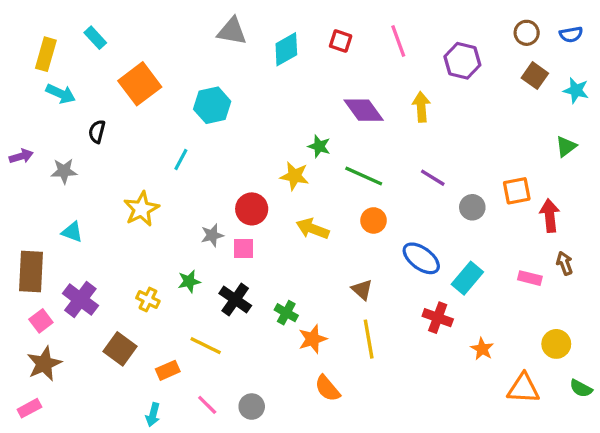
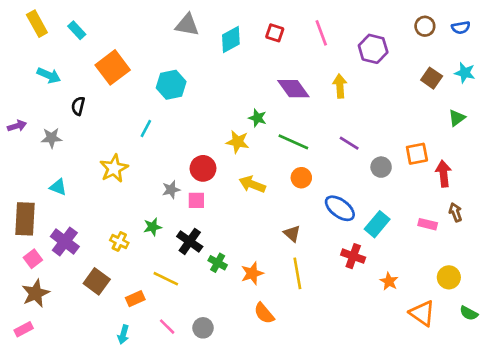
yellow rectangle: (46, 54) -> (37, 24), moved, turned -45
brown square: (535, 76) -> (432, 78), moved
green cross: (286, 313) -> (218, 263), moved
orange triangle: (523, 388) -> (422, 313), turned 32

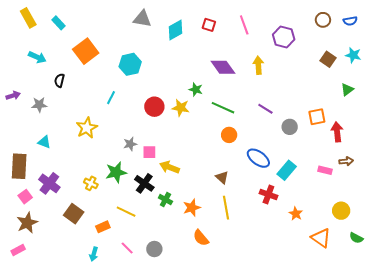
red circle: (203, 168) -> (154, 107), moved
yellow arrow: (252, 184) -> (170, 167), moved
brown arrow: (455, 212) -> (346, 161), turned 104
green star: (153, 227) -> (116, 172), size x1.5

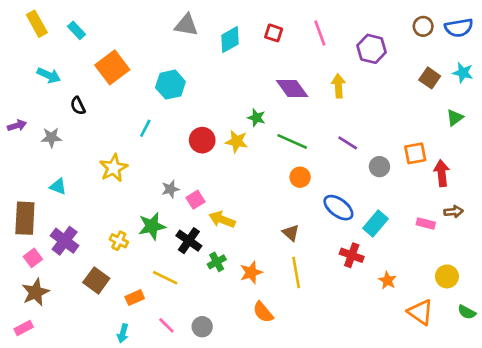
blue semicircle: (350, 21) -> (459, 28), size x1.5
black semicircle: (59, 80) -> (78, 106), turned -40
pink square: (149, 152) -> (196, 200), turned -32
green cross: (165, 200) -> (217, 262), turned 32

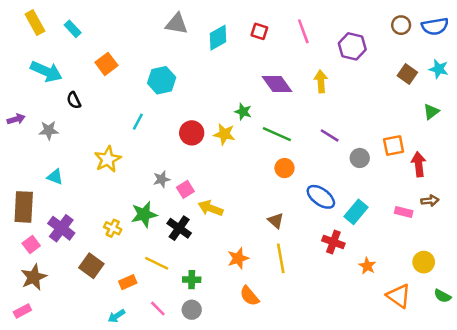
orange square: (112, 67) -> (106, 64), size x0.7
cyan arrow: (49, 75) -> (46, 71), size x1.4
green cross: (217, 262) -> (192, 280), moved, turned 30
cyan arrow: (123, 333) -> (116, 316), turned 42

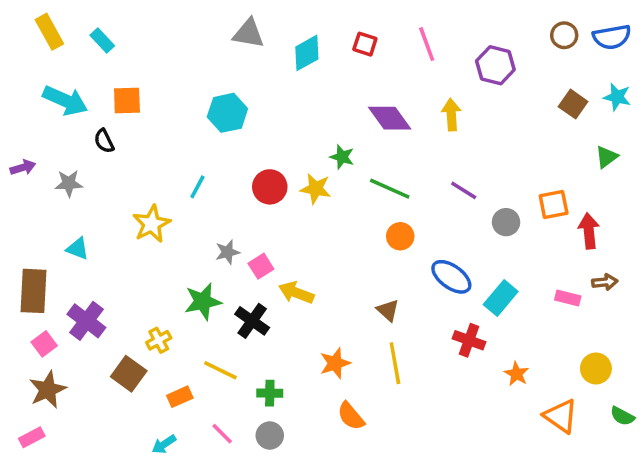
orange square: (106, 64) -> (127, 100), moved, turned 35
cyan line: (138, 122) -> (197, 187), moved
yellow cross: (113, 228) -> (159, 340), moved, turned 36

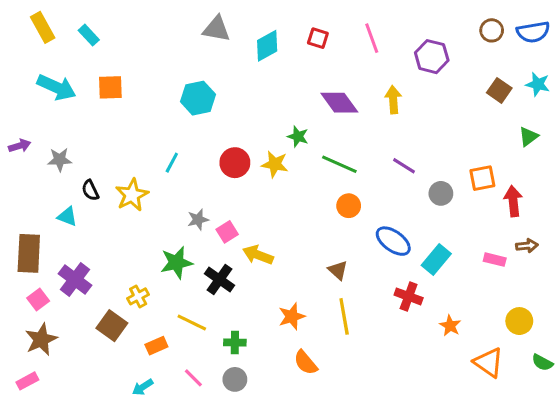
black semicircle: (104, 141) -> (90, 190), moved

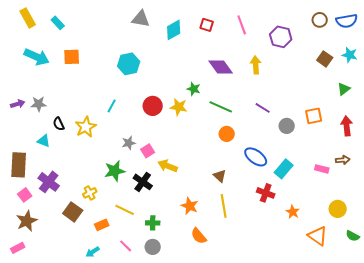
purple arrow: (20, 146) -> (18, 104), moved
red arrow: (513, 201) -> (347, 126), moved
orange star: (292, 316) -> (190, 206), turned -30

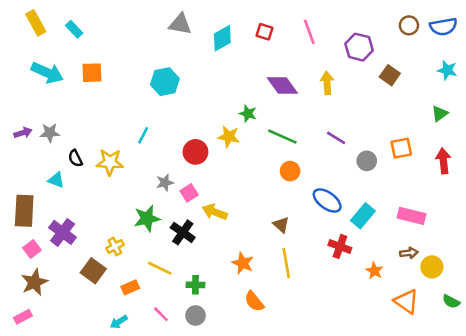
brown square: (325, 59) -> (390, 75), moved
red circle: (153, 106) -> (195, 152), moved
yellow star: (86, 127) -> (110, 162), turned 30
brown arrow: (343, 160) -> (409, 253), moved
pink rectangle: (322, 169) -> (411, 216), size x1.5

